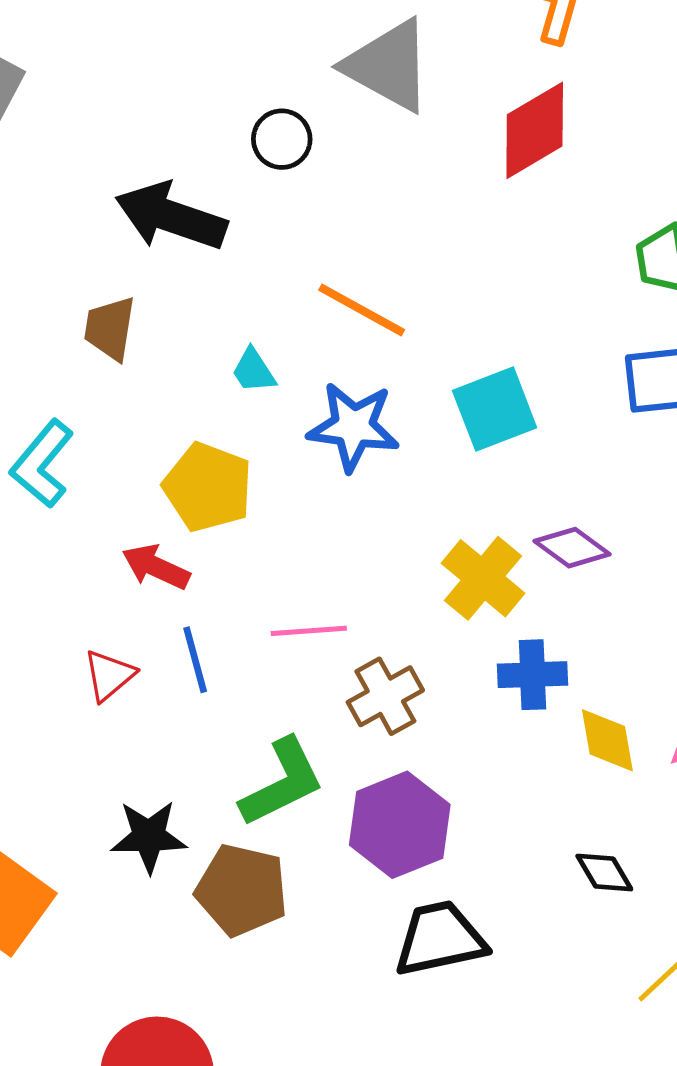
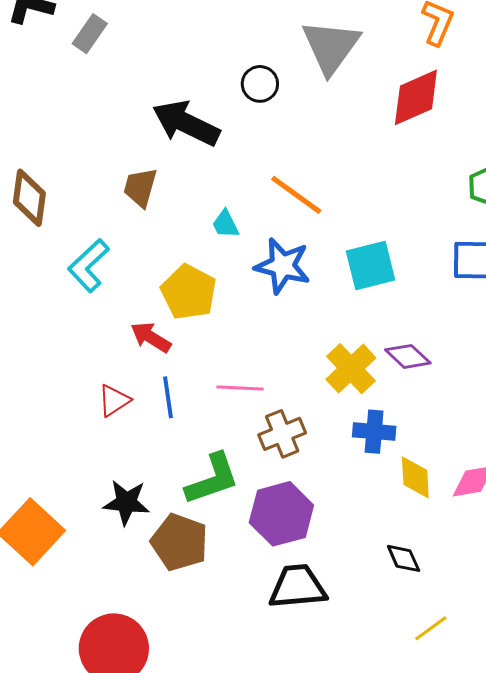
gray triangle: (388, 66) -> (331, 47), turned 30

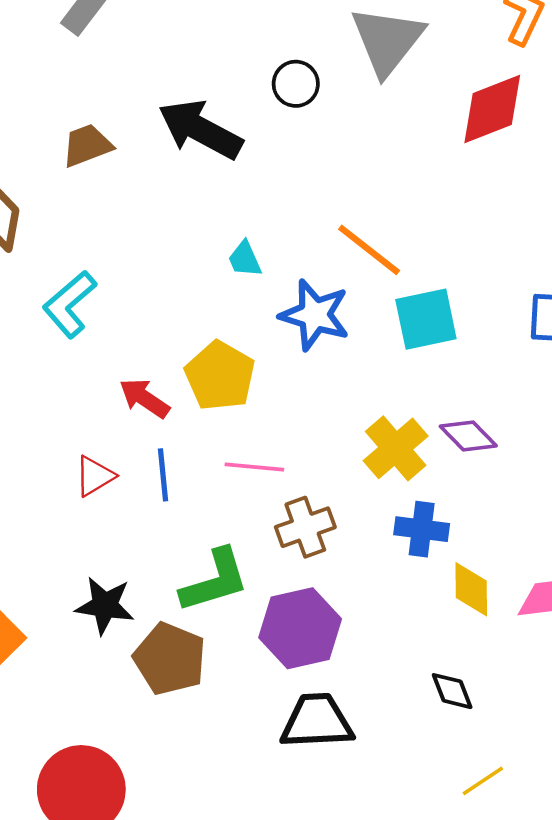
brown trapezoid: (140, 187) -> (87, 145), moved, turned 51
orange line: (296, 195) -> (369, 250), moved
yellow pentagon: (189, 292) -> (220, 376), moved

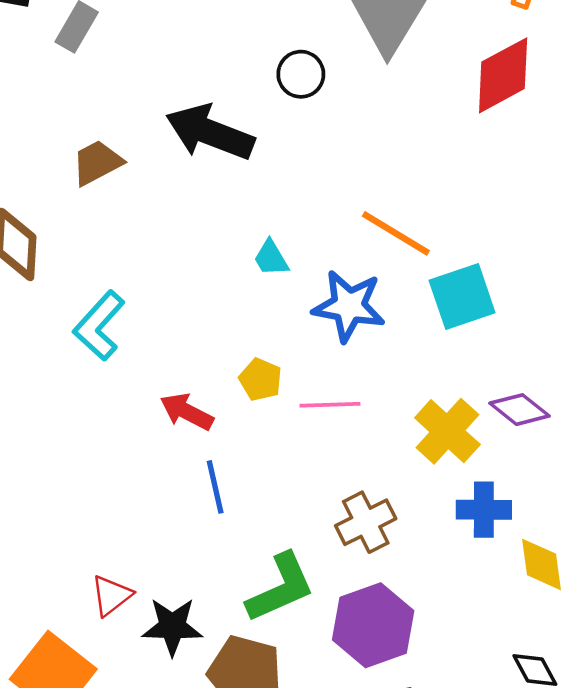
yellow pentagon: (220, 376) -> (260, 379), size x0.6
pink line: (254, 467) -> (330, 405), moved
red triangle: (95, 476) -> (111, 595), moved

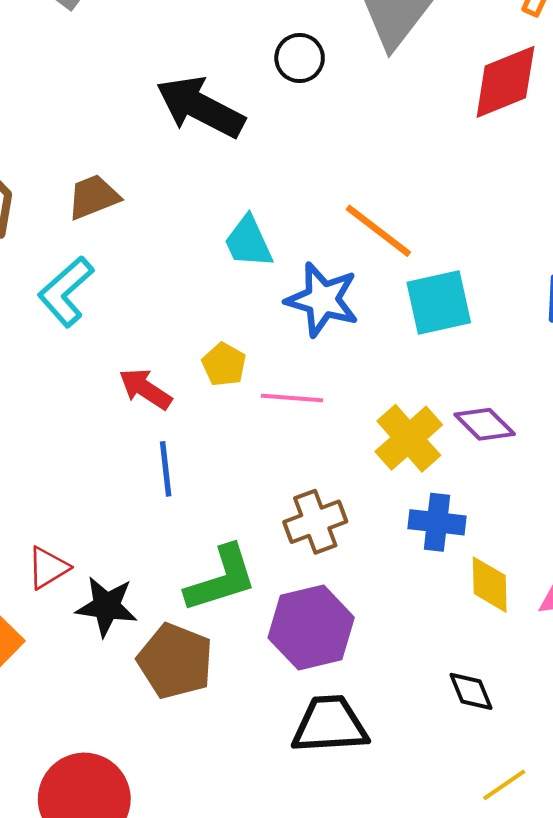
brown trapezoid: (97, 163) -> (93, 197), moved
cyan trapezoid: (271, 258) -> (248, 242), size x1.4

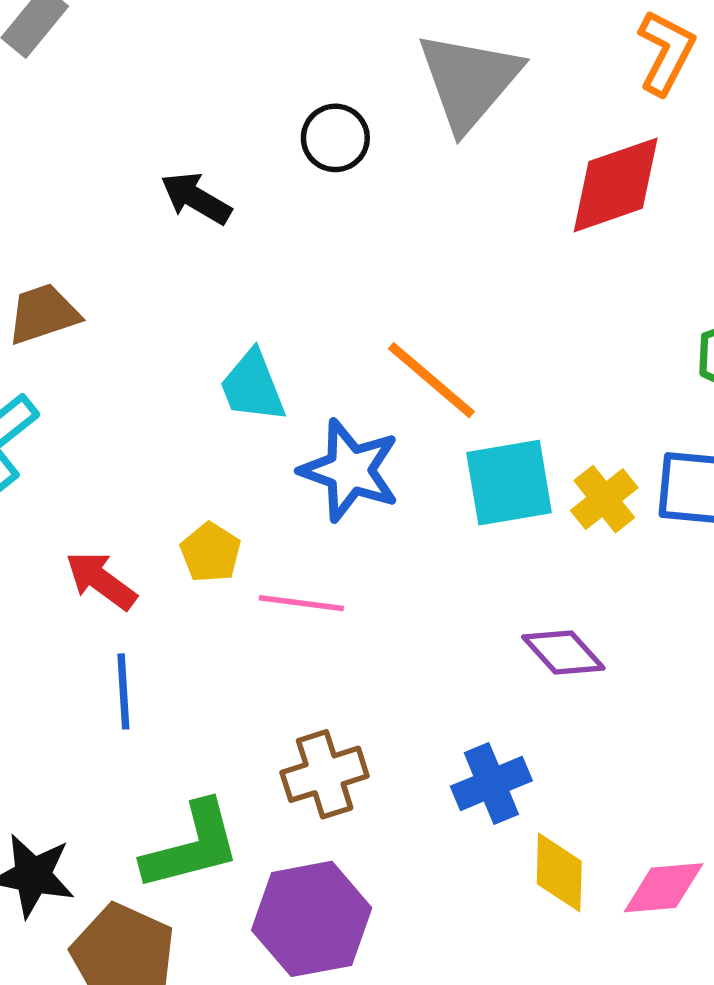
black arrow: (200, 107) -> (196, 198), size x0.6
yellow cross: (409, 438) -> (604, 499), moved, size x0.7
blue cross: (437, 522) -> (491, 783), turned -32

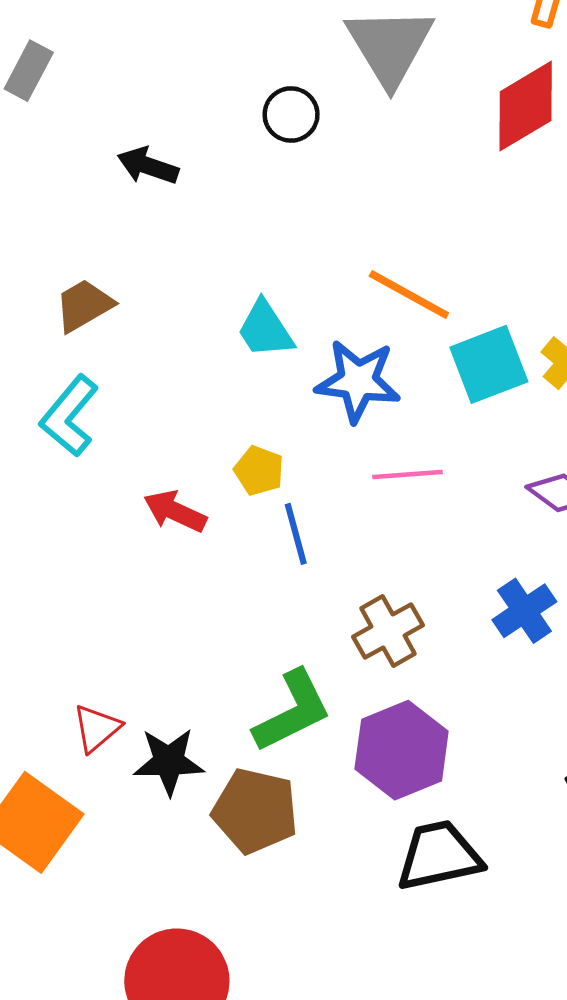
black arrow: (196, 198) -> (148, 166), moved
pink line: (301, 603) -> (408, 474), moved
blue line: (123, 691) -> (296, 534), moved

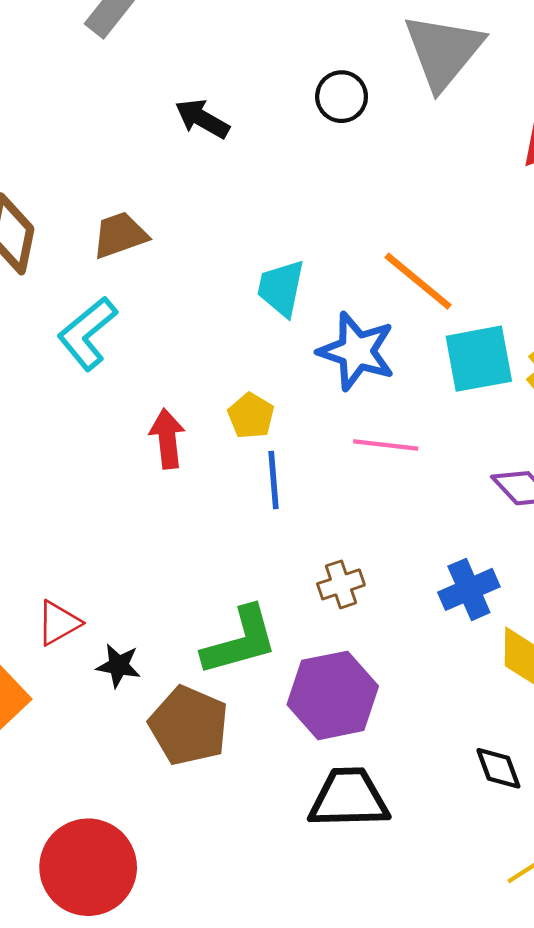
cyan trapezoid: (265, 329) -> (281, 288), turned 34
red arrow: (175, 511) -> (167, 439), turned 48
brown cross: (388, 631) -> (341, 584), size x0.7
black star: (169, 761) -> (119, 666), size x0.7

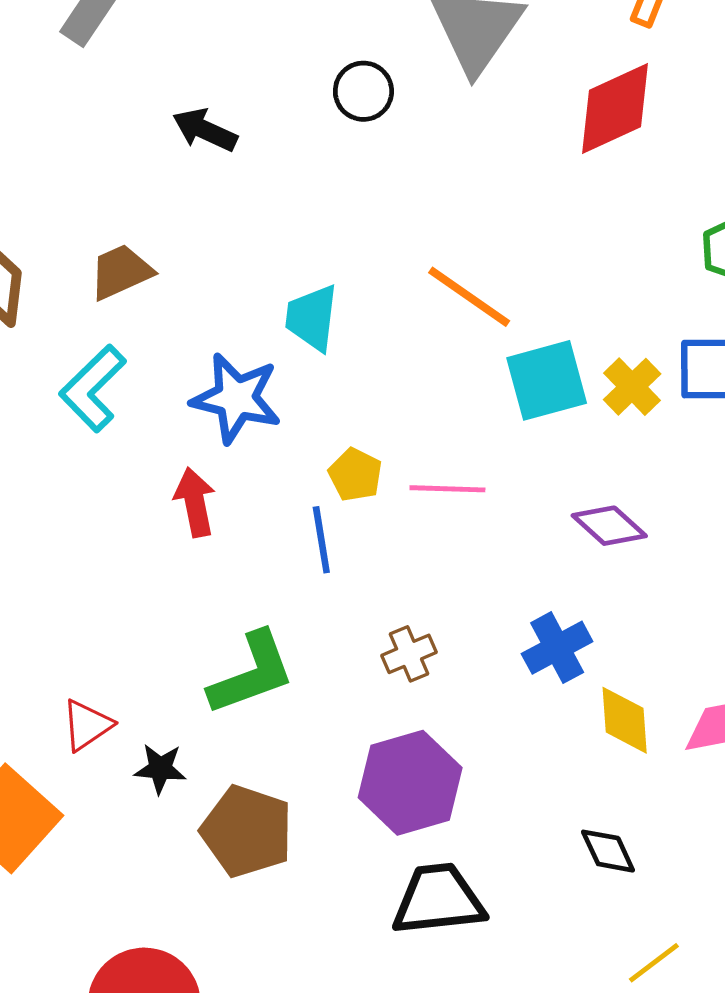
blue star: (357, 351) -> (236, 398), moved
yellow pentagon: (251, 416) -> (355, 475), moved
green L-shape: (240, 641) -> (252, 673), moved

